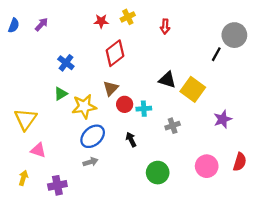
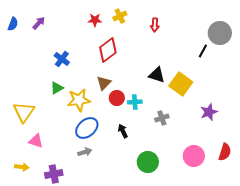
yellow arrow: (23, 178) -> (22, 167), turned 80

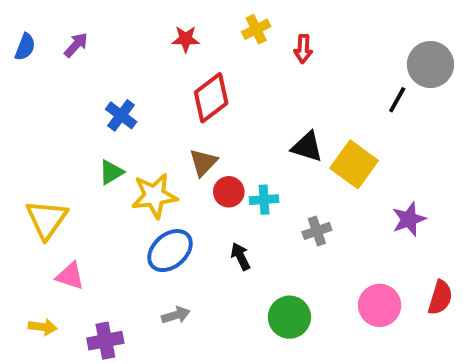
yellow cross: (120, 16) -> (256, 29), moved
gray arrow: (85, 152) -> (176, 315), moved

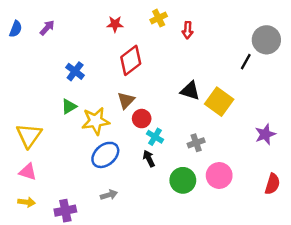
cyan cross: (264, 200) -> (155, 137), moved, turned 35
purple star: (409, 219) -> (265, 134), moved
pink triangle: (70, 276) -> (28, 172), moved
pink circle: (380, 305) -> (219, 175), moved
green circle: (289, 317) -> (183, 180), moved

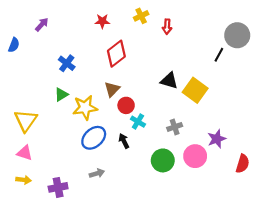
blue semicircle: (16, 29) -> (14, 45), moved
purple star: (265, 134) -> (217, 139), moved
black arrow: (149, 159) -> (124, 141), moved

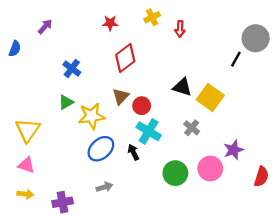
red circle: (126, 105) -> (142, 106), moved
cyan cross: (138, 122) -> (149, 131), size x1.5
gray cross: (175, 127) -> (192, 128), moved, turned -32

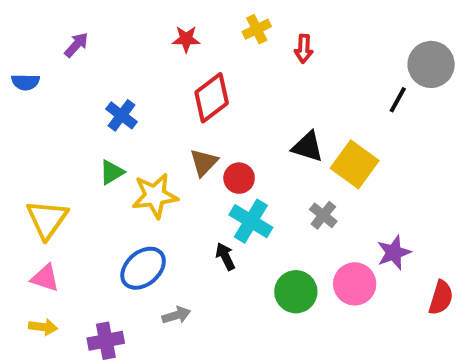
blue semicircle: (15, 49) -> (25, 82), turned 70
blue ellipse: (101, 149) -> (143, 268), moved

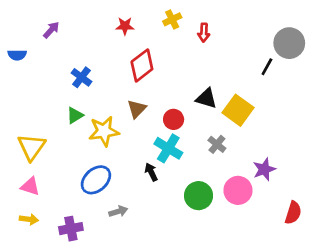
red circle: (239, 178) -> (174, 119), moved
red semicircle: (441, 298) -> (293, 213), moved

